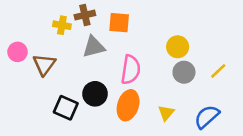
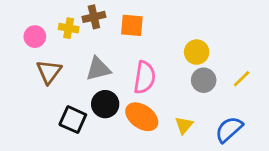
gray triangle: (94, 47) -> (98, 69), moved
pink circle: (17, 52) -> (35, 37), moved
orange ellipse: (128, 105) -> (142, 117), turned -72

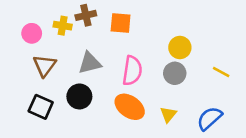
yellow line: (242, 79) -> (221, 72), turned 72
gray circle: (204, 80) -> (175, 73), moved
black circle: (105, 104) -> (79, 96), moved
black square: (73, 120) -> (41, 107), moved

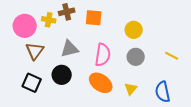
pink circle: (32, 33) -> (25, 26), size x1.5
yellow circle: (180, 48) -> (134, 30), moved
blue semicircle: (210, 118) -> (163, 92), turned -60

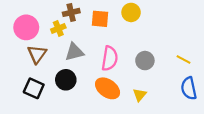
yellow cross: (49, 20) -> (58, 28), moved, turned -32
yellow circle: (134, 30) -> (131, 12), moved
blue semicircle: (163, 92) -> (189, 88), moved

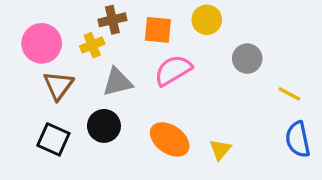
pink semicircle: (110, 58) -> (173, 70), moved, turned -130
gray circle: (145, 61) -> (247, 59), moved

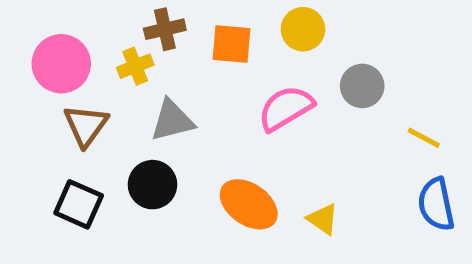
pink semicircle: (173, 70) -> (286, 108), moved
yellow triangle: (220, 150) -> (323, 219), turned -35

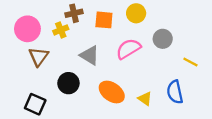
gray triangle: (172, 120) -> (90, 55), moved, turned 45
black square: (79, 204) -> (35, 104), moved
blue semicircle: (436, 204) -> (175, 92), moved

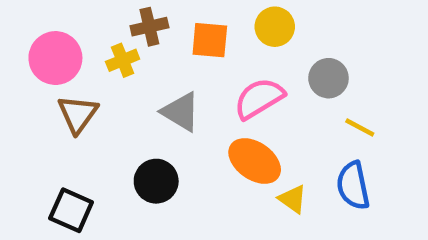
yellow line: (190, 62) -> (360, 127), moved
black circle: (68, 83) -> (156, 181), moved
orange ellipse: (112, 92) -> (255, 161), moved

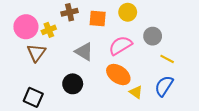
yellow cross: (123, 60) -> (49, 30), moved
blue semicircle: (353, 186) -> (164, 86), turned 45

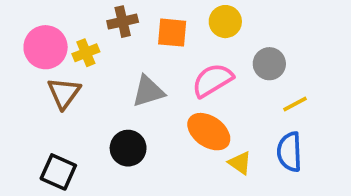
gray triangle: (84, 52) -> (148, 91), turned -48
yellow line: (167, 59) -> (295, 104), turned -56
blue semicircle: (164, 86) -> (290, 152), turned -35

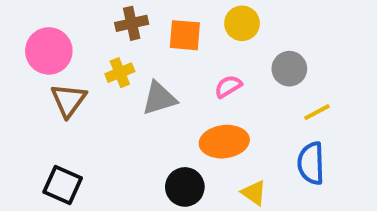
yellow cross: (86, 53) -> (120, 73), moved
pink semicircle: (212, 80) -> (228, 86), size x0.6
orange ellipse: (209, 132) -> (224, 142), turned -42
black circle: (128, 148) -> (185, 187), moved
yellow triangle: (240, 163) -> (254, 193), moved

